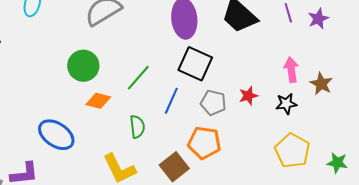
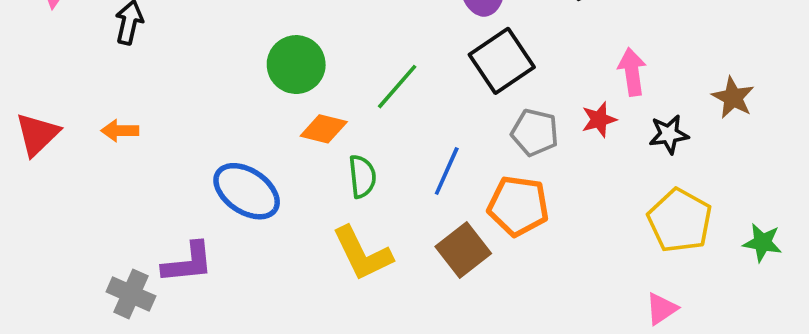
black square: (195, 64) -> (502, 61), turned 32
pink arrow: (291, 70) -> (632, 72), moved
blue line: (171, 101) -> (447, 171), moved
green semicircle: (137, 127) -> (362, 177), moved

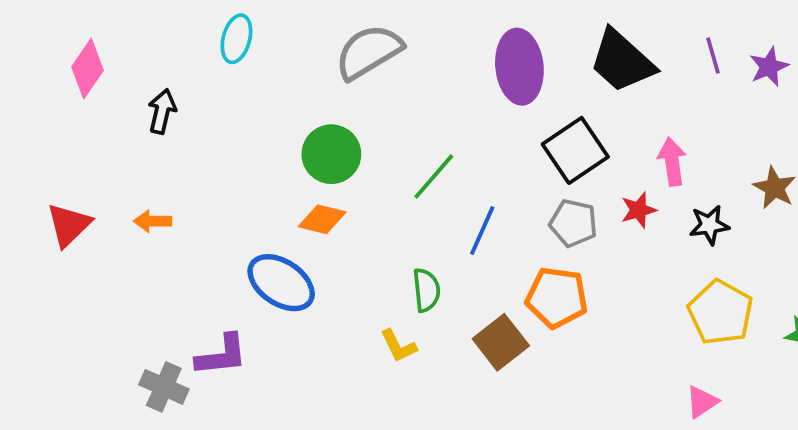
black square: (502, 61) -> (575, 150), moved
orange diamond: (324, 129) -> (322, 219), moved
blue line: (447, 171) -> (482, 231), moved
green semicircle: (362, 177) -> (426, 290), moved
yellow L-shape: (362, 254) -> (398, 346), size x0.6

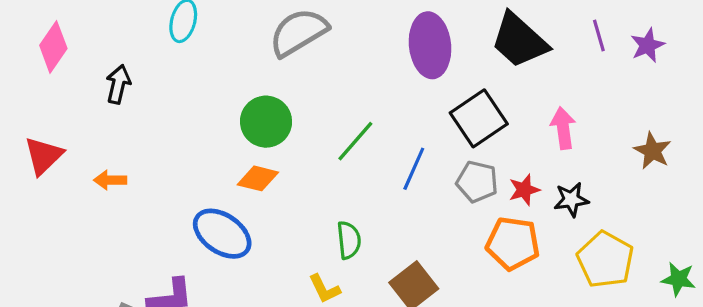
red star: (639, 210) -> (524, 190), moved
red triangle: (69, 225) -> (44, 156), moved
black star: (709, 225) -> (571, 200), moved
blue line: (482, 231) -> (414, 169), moved
orange pentagon: (557, 298) -> (513, 243), moved

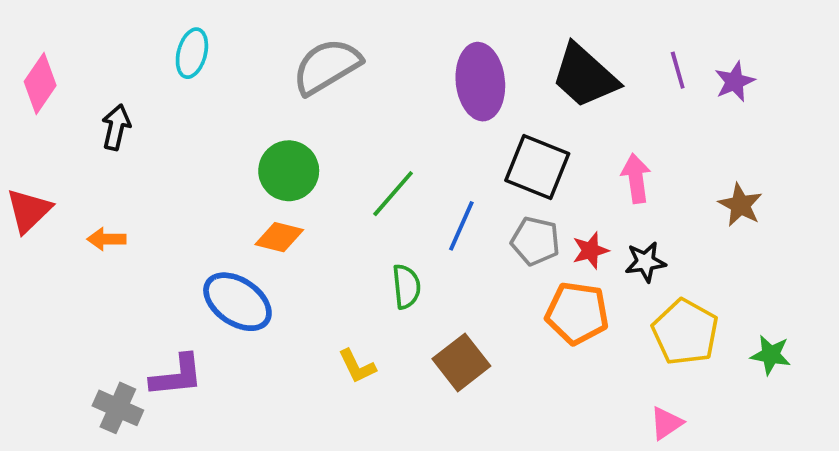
black square: (479, 118) -> (537, 167), turned -34
green semicircle: (349, 240) -> (406, 287), moved

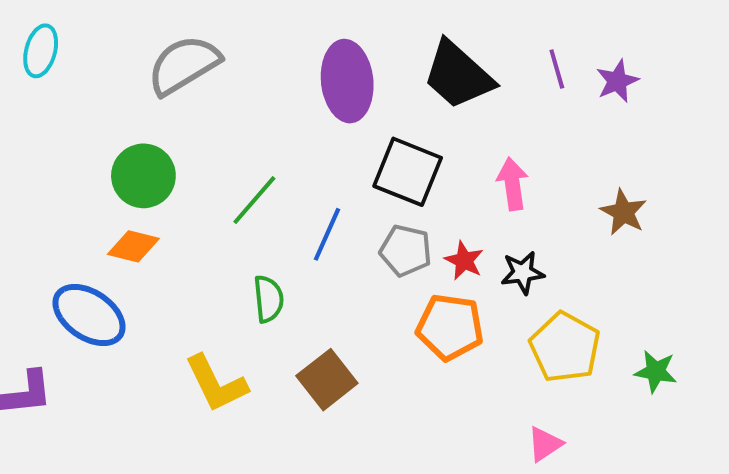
red star: (590, 250) -> (464, 261), turned -30
yellow L-shape: (357, 366) -> (216, 384), size x1.6

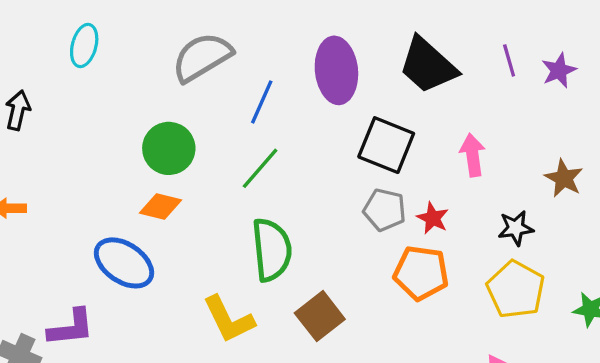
blue line: (327, 234) -> (262, 102), moved
black star: (523, 273) -> (516, 228), moved
green semicircle: (268, 299) -> (272, 250), size x1.6

